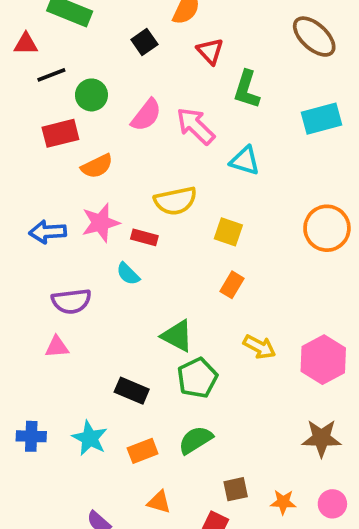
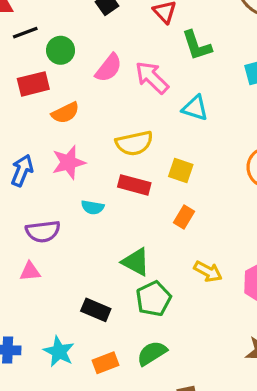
green L-shape: (247, 89) -> (197, 45), turned -36
blue arrow: (48, 232) -> (22, 170), turned 116
red rectangle: (144, 237) -> (134, 185), moved, size x1.4
cyan semicircle: (128, 274) -> (93, 207), turned -35

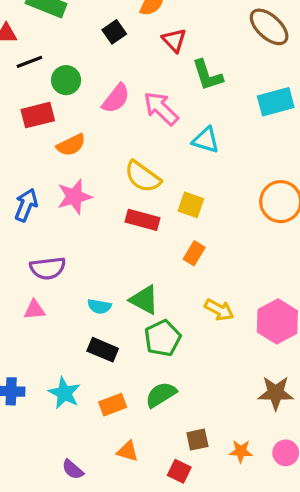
yellow semicircle: (134, 143) -> (143, 177), turned 48
cyan semicircle: (93, 207) -> (99, 306), moved

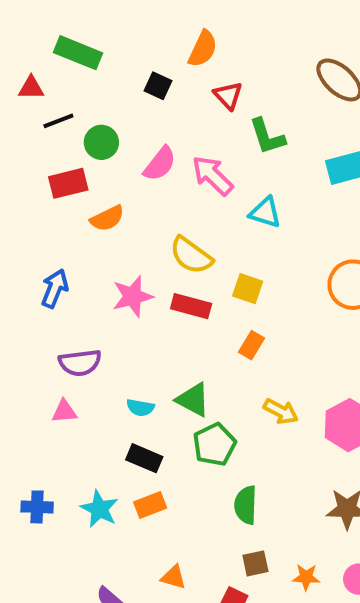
black square: (114, 32) -> (158, 86), turned -30
pink star: (74, 197) -> (133, 296), moved
green semicircle: (161, 395) -> (246, 505), moved, turned -56
orange rectangle: (113, 405) -> (150, 505), moved

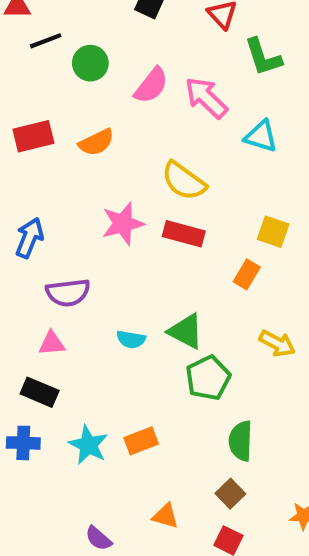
red rectangle: (68, 183) -> (33, 136), moved
blue arrow: (55, 289) -> (29, 238), moved
yellow square: (248, 289) -> (273, 232), moved
black rectangle: (144, 458) -> (40, 392), moved
brown square: (255, 563) -> (230, 494), moved, turned -32

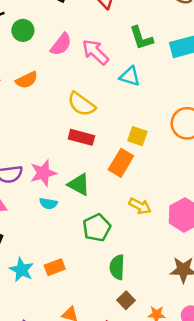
green L-shape: (263, 57) -> (141, 38), moved
pink star: (123, 224) -> (43, 173), moved
orange rectangle: (247, 274) -> (121, 163), size x1.5
green triangle: (186, 331) -> (79, 184), moved
brown square: (230, 494) -> (126, 300), moved

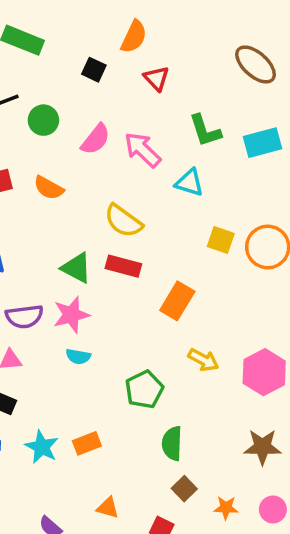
orange semicircle: (27, 80) -> (49, 188), turned 55
yellow square: (137, 136) -> (221, 240), moved
green triangle: (79, 184) -> (76, 268), moved

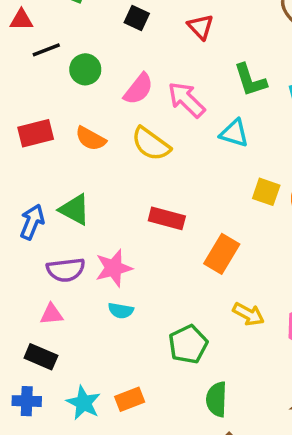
yellow semicircle: (123, 221) -> (151, 144), moved
green triangle: (76, 268) -> (75, 210), moved

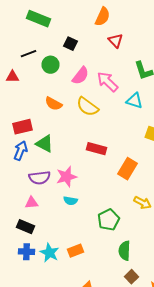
black square: (137, 18) -> (70, 44), moved
red triangle: (21, 20) -> (12, 77), moved
red rectangle: (36, 133) -> (22, 127), moved
blue cross: (27, 401) -> (26, 252), moved

